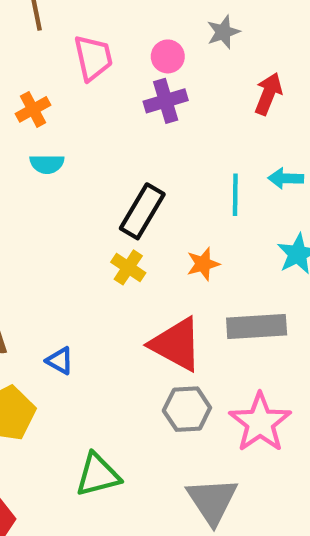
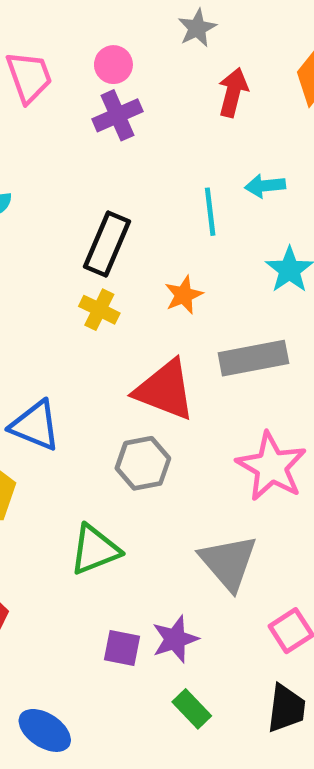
gray star: (223, 32) -> (197, 28), moved
blue triangle: (60, 361) -> (35, 426), size x1.6
gray hexagon: (187, 409) -> (143, 463), moved

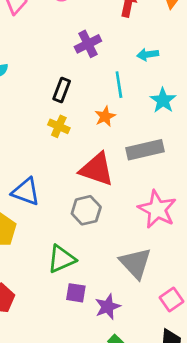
purple cross: (117, 115) -> (88, 44), moved
cyan line: (210, 212) -> (119, 85), moved
black rectangle: (107, 244) -> (62, 90), size x0.7
purple square: (122, 648) -> (76, 293), moved

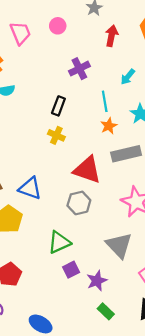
cyan arrow: (148, 54) -> (128, 77), turned -42
orange star: (105, 116) -> (109, 126), moved
purple square: (76, 293) -> (71, 270), turned -35

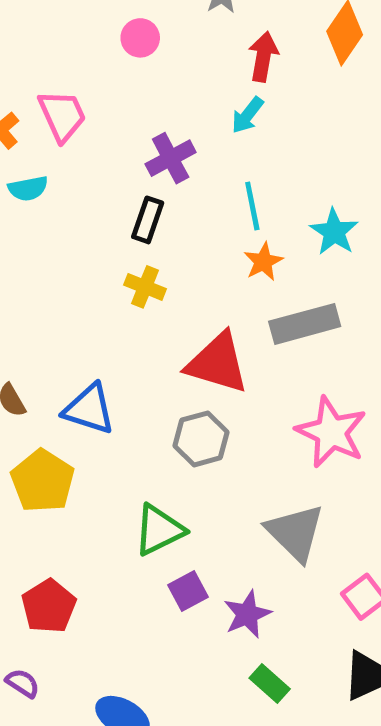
pink trapezoid: (20, 33) -> (62, 116), moved
purple cross: (79, 69) -> (171, 158), moved
cyan arrow: (128, 77) -> (247, 115), moved

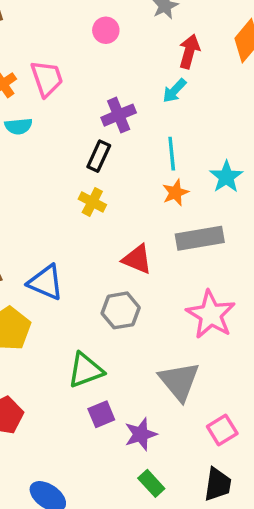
red triangle: (218, 363) -> (137, 259), size x0.7

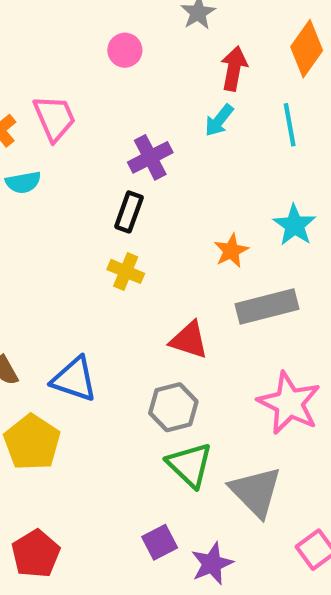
cyan line: (172, 154) -> (290, 125), moved
green triangle: (86, 370) -> (190, 465), moved, turned -51

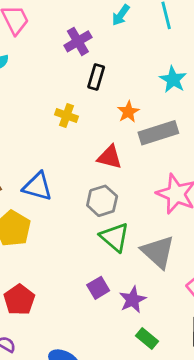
black rectangle: (129, 212) -> (96, 77), moved
orange star: (231, 251) -> (128, 112), moved

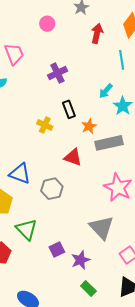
cyan arrow: (121, 15) -> (106, 91), moved
black rectangle: (96, 77) -> (69, 109), moved, turned -42
gray hexagon: (102, 201) -> (52, 189), moved
green triangle: (115, 237) -> (26, 229), moved

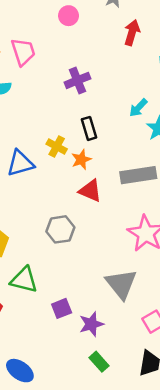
orange star: (89, 126) -> (81, 159), moved
blue triangle: (20, 174) -> (20, 163), moved, turned -40
green triangle: (26, 229) -> (24, 280), turned -35

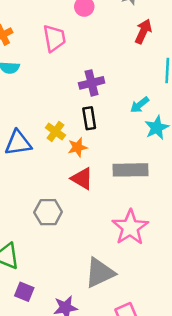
pink trapezoid: (23, 52) -> (54, 38), moved
purple cross: (77, 80) -> (92, 83), moved
gray triangle: (121, 284) -> (100, 273), turned 36
purple square: (62, 308) -> (24, 292), moved, turned 36

